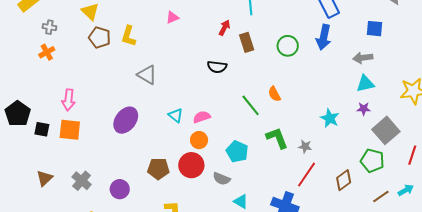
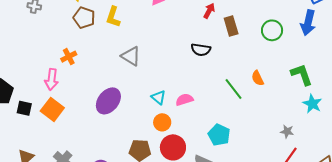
orange cross: (47, 52) -> (69, 57), moved
orange square: (70, 130) -> (52, 109), turned 30
green L-shape: (277, 138) -> (302, 75), moved
orange circle: (199, 140) -> (162, 122), moved

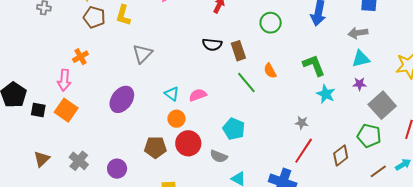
brown rectangle: (231, 26) -> (238, 51), moved
green circle: (272, 30) -> (271, 23), moved
gray triangle: (131, 56) -> (142, 54), turned 45

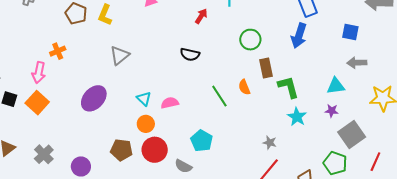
gray arrow: (358, 33) -> (357, 63), moved
brown rectangle: (238, 51) -> (266, 68), moved

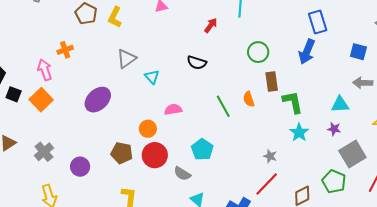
pink arrow: (39, 73) -> (45, 70), turned 145
cyan triangle: (144, 99) -> (152, 77), moved

